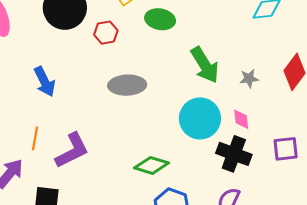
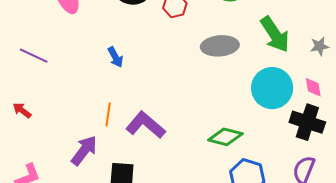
blue arrow: (45, 82) -> (115, 57), size x0.7
gray ellipse: (127, 85) -> (220, 46), moved
purple L-shape: (72, 151) -> (146, 125), turned -111

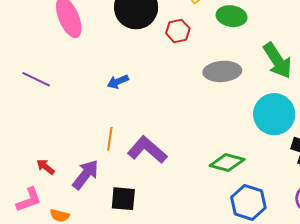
blue arrow: (115, 57) -> (118, 82), turned 95
red arrow: (22, 110) -> (45, 167), moved

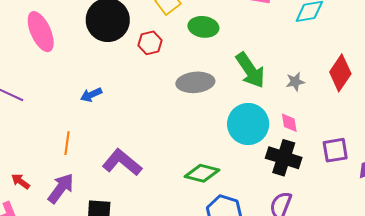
orange line: (110, 139) -> (67, 143), moved

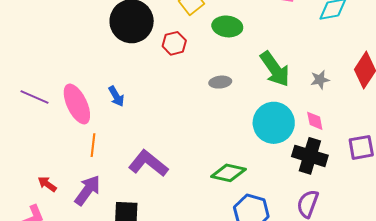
pink ellipse: (41, 32) -> (77, 104), moved
gray ellipse: (195, 82) -> (220, 82), size x0.6
blue arrow: (91, 95) -> (116, 96), turned -95

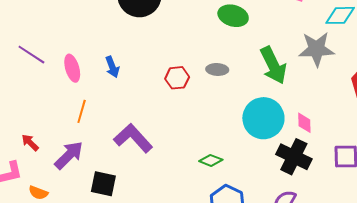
red hexagon: (174, 43) -> (177, 78), moved
gray star: (320, 80) -> (317, 49), moved, size x1.8
pink ellipse: (77, 104) -> (72, 68), size x0.7
green diamond: (228, 173) -> (211, 160), size x0.7

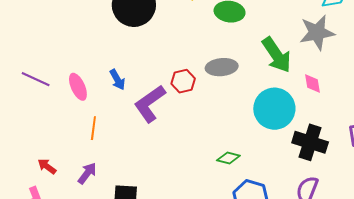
gray ellipse: (217, 69) -> (222, 67), size x1.4
pink diamond: (304, 123) -> (313, 84), moved
purple L-shape: (133, 138) -> (150, 104), moved, turned -75
purple arrow: (69, 155) -> (87, 173), size x0.7

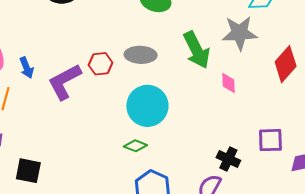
blue arrow: (117, 80) -> (27, 68), moved
cyan circle: (274, 109) -> (147, 106), moved
black cross: (310, 142) -> (228, 159), moved, size x0.7

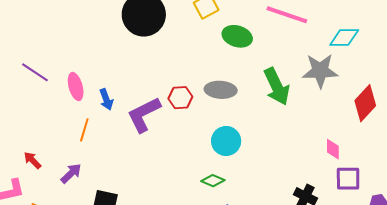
pink diamond: (229, 83) -> (333, 149), moved
cyan circle: (147, 106) -> (226, 141), size x0.7

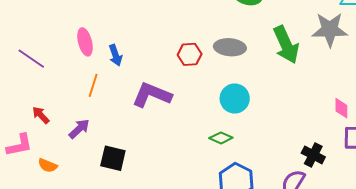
purple line: (35, 72) -> (31, 59), moved
purple L-shape: (144, 115) -> (152, 95), moved, turned 48

